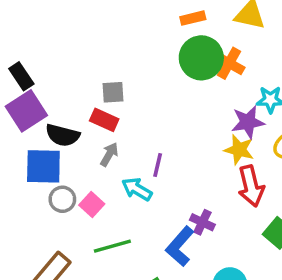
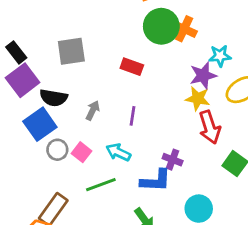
gray square: (113, 92) -> (71, 51), moved, size x1.5
red rectangle: (104, 120) -> (132, 67), moved
blue square: (43, 166) -> (40, 124), turned -32
cyan arrow: (137, 189) -> (118, 152), moved
blue L-shape: (180, 246) -> (156, 181), turned -124

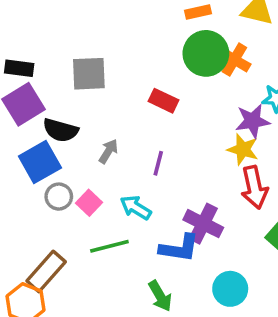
black rectangle: (16, 52) -> (19, 68), turned -50
purple cross: (173, 160) -> (203, 224), size x1.5

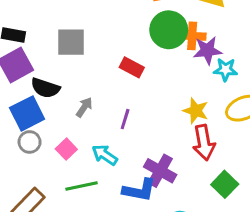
orange cross: (234, 60) -> (192, 36), turned -30
purple star: (253, 121) -> (207, 50), moved
gray circle: (59, 197) -> (30, 142), moved

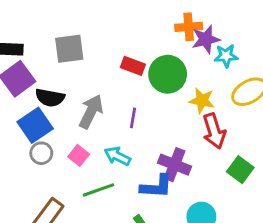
green circle: (169, 30) -> (168, 74), moved
gray arrow: (84, 107) -> (91, 112), size x1.6

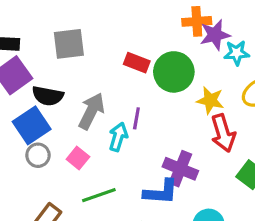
cyan arrow: (117, 156) -> (118, 137), moved, turned 80

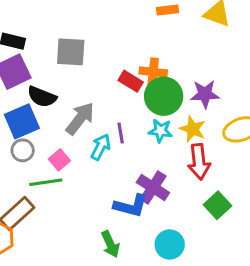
orange cross: (197, 21) -> (153, 72), moved
purple star: (215, 35) -> (205, 94), moved
cyan star: (237, 53) -> (161, 131), moved
purple line: (136, 118) -> (121, 133), turned -30
green line: (99, 195) -> (46, 182), moved

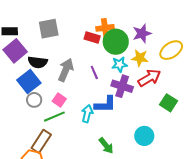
cyan arrow: (101, 147) -> (87, 114), moved
red arrow: (199, 162) -> (149, 78), turned -100
purple cross: (153, 188) -> (122, 86), moved
blue L-shape: (131, 206) -> (105, 104), moved

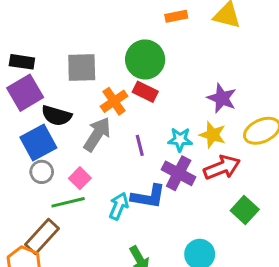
orange cross: (105, 28) -> (114, 101), moved, turned -36
purple star: (142, 33) -> (222, 98), turned 30
green circle: (116, 42) -> (145, 59), moved

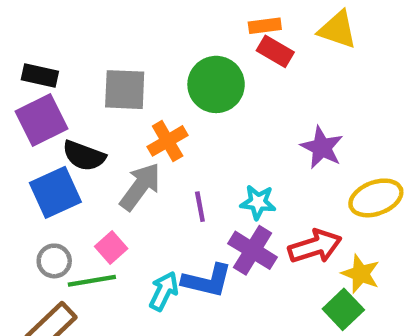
red rectangle: (145, 92) -> (275, 51), moved
yellow star: (213, 135) -> (361, 274), moved
gray circle: (42, 172) -> (54, 261), moved

